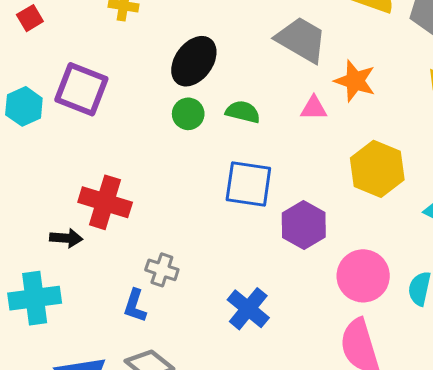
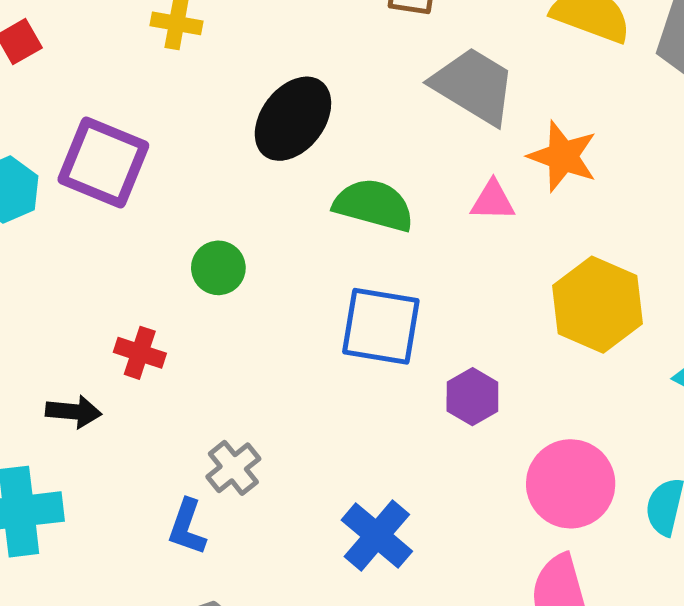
green semicircle: (243, 112) -> (374, 205), size x1.4
green circle: (188, 114) -> (218, 268), moved
red cross: (105, 202) -> (140, 353), size x0.6
purple hexagon: (304, 225) -> (472, 397), size x0.7
gray cross: (162, 270) -> (233, 468), turned 32

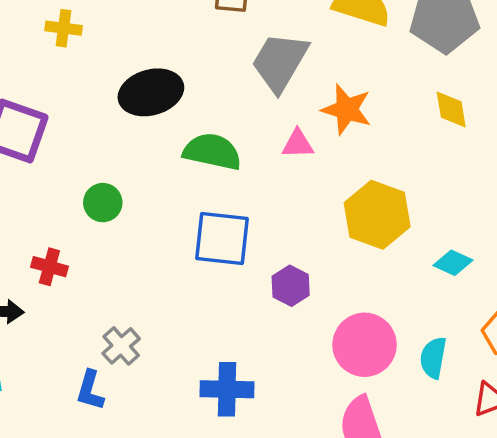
gray trapezoid: (474, 86) -> (280, 62), turned -88
black ellipse: (293, 119) -> (151, 92), turned 40
blue cross: (377, 536) -> (227, 389), turned -36

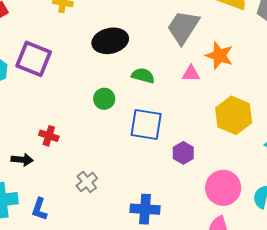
green semicircle: (212, 152) -> (143, 76), size x0.7
green circle: (103, 203) -> (104, 99), moved
blue L-shape: (90, 390) -> (39, 209), moved

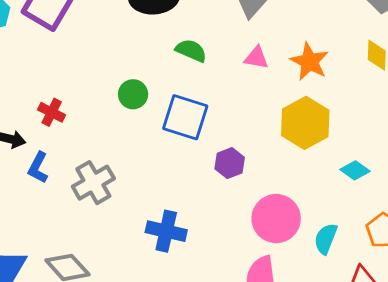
orange star: (219, 55) -> (309, 62), moved
green circle: (104, 99) -> (133, 94), moved
gray cross: (87, 182) -> (93, 183), size x1.4
blue L-shape: (39, 209) -> (38, 168), moved

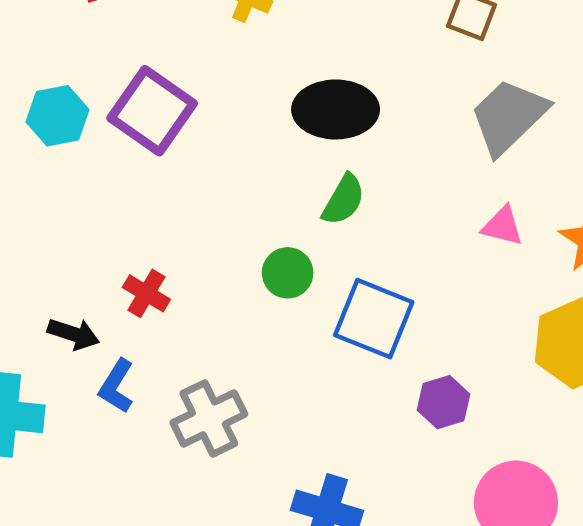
green semicircle: (191, 51) -> (343, 200), moved, turned 92

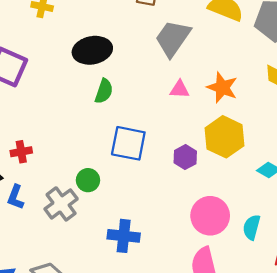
green circle: (288, 273) -> (88, 180), moved
red cross: (146, 293) -> (21, 152), turned -30
purple hexagon: (444, 402) -> (185, 157), moved

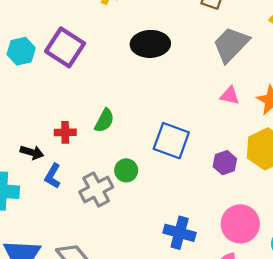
green semicircle: (104, 91) -> (104, 121), moved
blue cross: (124, 236) -> (180, 233), moved

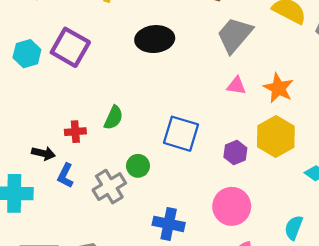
pink circle: (240, 224) -> (232, 206), moved
blue cross: (180, 233) -> (169, 224), moved

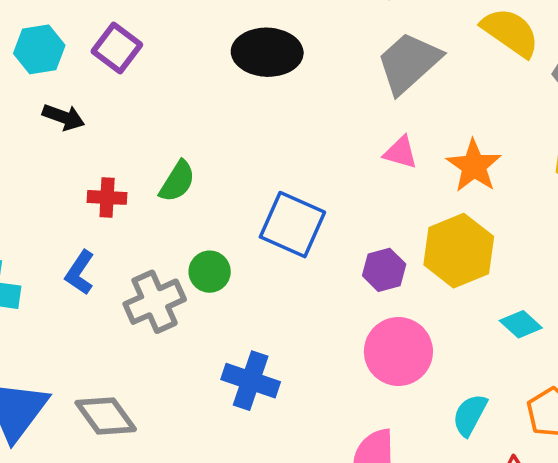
purple square: (70, 47) -> (117, 48), size x0.7
black arrow: (43, 153) -> (63, 117), moved
pink circle: (232, 206) -> (398, 352), moved

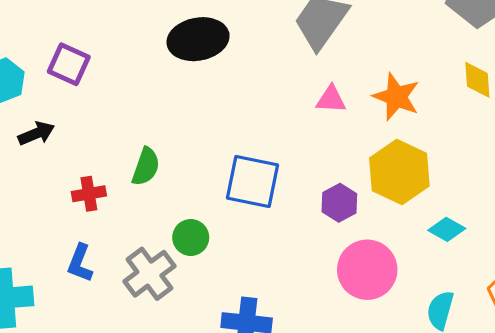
black arrow: (63, 117) -> (36, 133), turned -30
cyan diamond: (521, 324) -> (447, 229), moved

